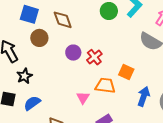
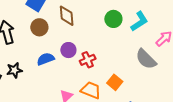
black star: (25, 76) -> (14, 70), moved
blue semicircle: (32, 103) -> (46, 59), moved

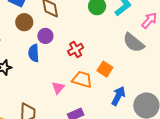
purple circle: (68, 50) -> (45, 36), moved
blue semicircle: (46, 59) -> (34, 53), turned -66

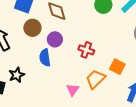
red cross: (76, 49) -> (86, 50), turned -35
orange trapezoid: (82, 79) -> (96, 79), turned -55

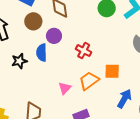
orange square: (117, 67) -> (112, 71), turned -35
black star: (17, 75) -> (19, 61), moved

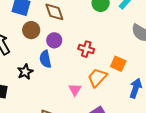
orange square: (112, 71) -> (118, 64), turned 35

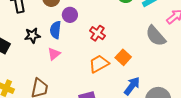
pink triangle: (75, 90) -> (54, 54), moved

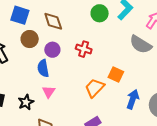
red cross: (97, 33) -> (84, 49), moved
black star: (32, 35) -> (26, 102), moved

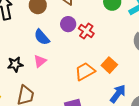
purple circle: (52, 50) -> (68, 24), moved
blue semicircle: (43, 68) -> (42, 37), turned -48

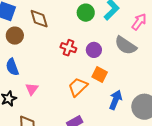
purple circle: (68, 24) -> (94, 50), moved
blue semicircle: (42, 37) -> (12, 67), moved, turned 36

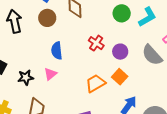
blue semicircle: (12, 67) -> (57, 51), moved

